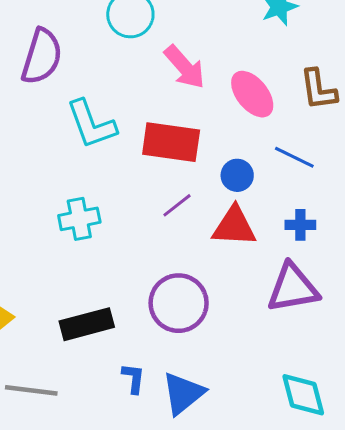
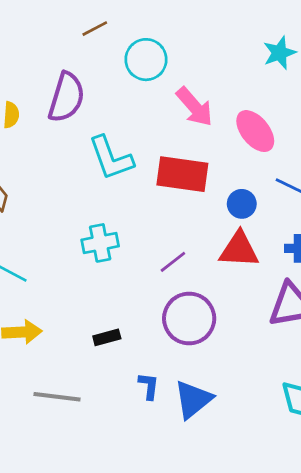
purple line: (177, 205) -> (173, 262), moved
black rectangle: (87, 324) -> (107, 337), size x0.6

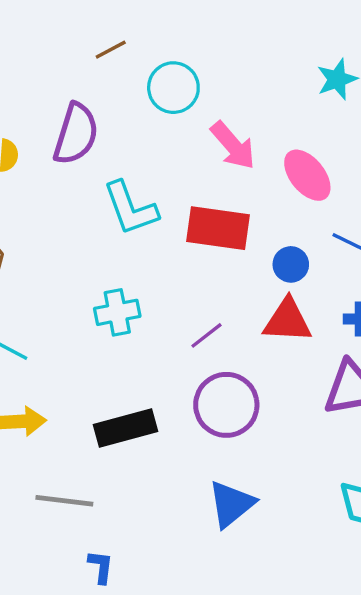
black rectangle: (107, 337) -> (126, 428), size x1.8
blue L-shape: (149, 386) -> (101, 567), moved

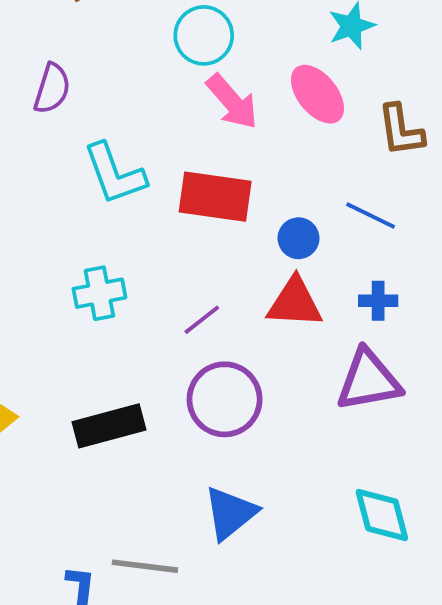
cyan circle: (173, 88) -> (204, 35), moved
purple semicircle: (76, 134) -> (52, 88), size x0.7
pink ellipse: (307, 175) -> (317, 94), moved
gray line: (64, 501) -> (145, 566), moved

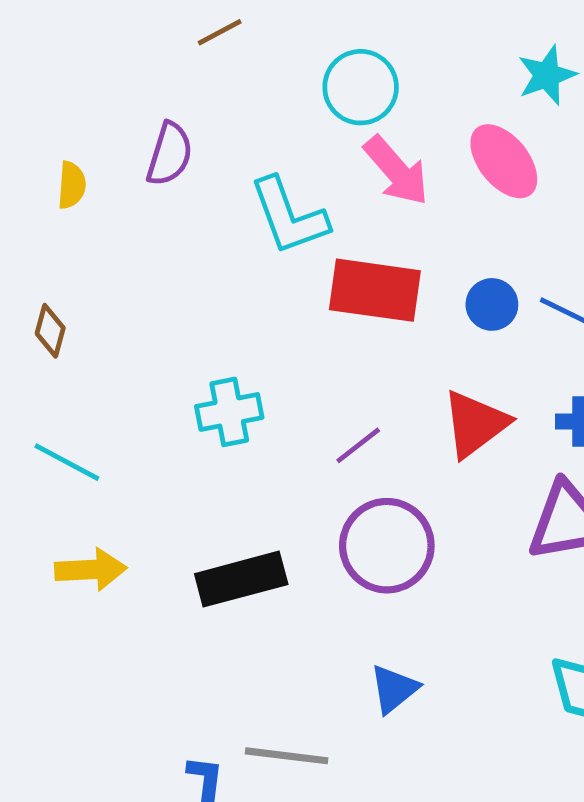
cyan L-shape: (115, 174) -> (289, 216), moved
blue circle: (298, 238) -> (492, 304), moved
red triangle: (295, 303) -> (475, 424), turned -40
blue triangle: (230, 513) -> (394, 689), size x0.7

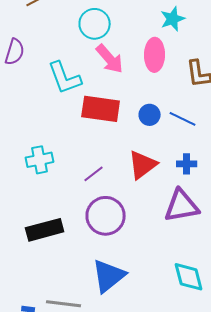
pink ellipse: (504, 161) -> (155, 55), turned 40
blue triangle: (394, 689) -> (109, 276), size x1.6

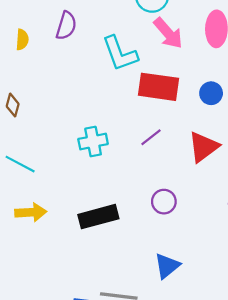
purple line: (94, 174) -> (151, 137), moved
purple circle: (106, 216) -> (164, 202), size x0.6
blue triangle: (109, 276) -> (167, 266), size x0.7

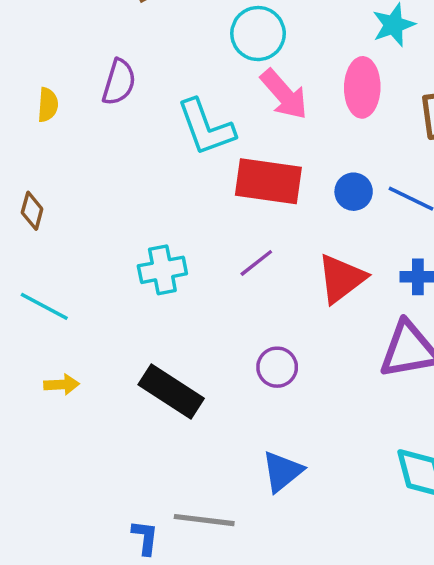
yellow arrow: (31, 212) -> (62, 385), size x0.7
black rectangle: (98, 217) -> (171, 391), turned 48

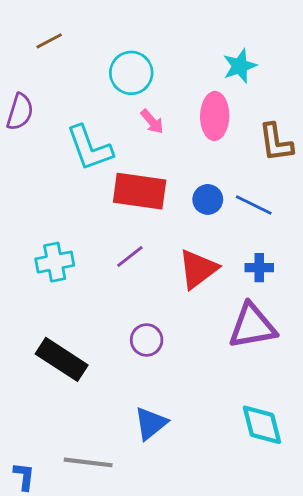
pink arrow: (284, 94) -> (152, 122), size x0.6
blue L-shape: (145, 537) -> (24, 476), moved

